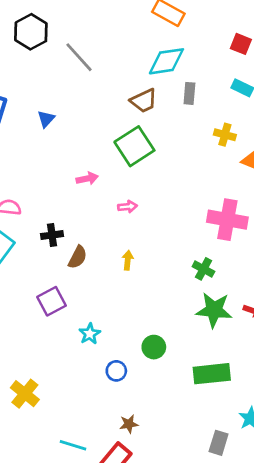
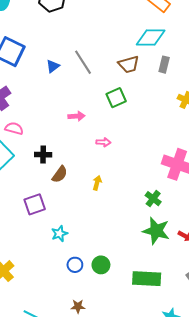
gray line: (79, 57) -> (83, 62), moved
green square: (134, 146) -> (116, 98), size x0.7
green circle: (154, 347) -> (101, 265), moved

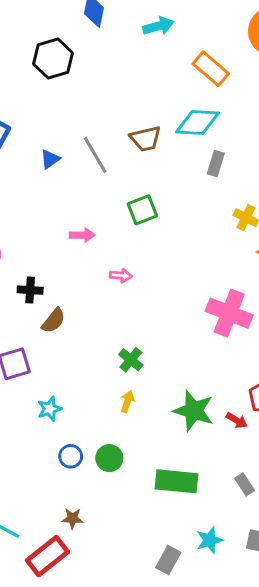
brown trapezoid: (129, 64) -> (146, 139), moved
yellow arrow: (97, 183) -> (127, 402), moved
green cross: (153, 199) -> (131, 360), moved

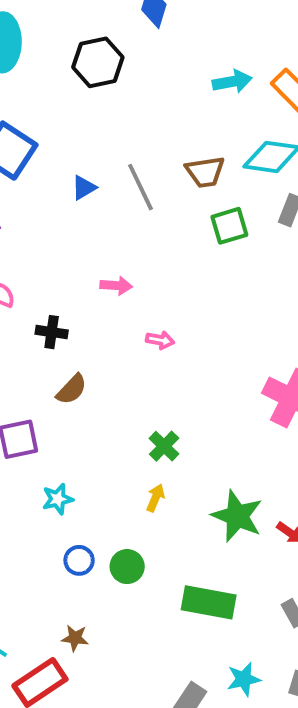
cyan arrow: (158, 26) -> (232, 82), moved
green square: (142, 210) -> (229, 226), moved
black cross: (30, 290) -> (52, 332), moved

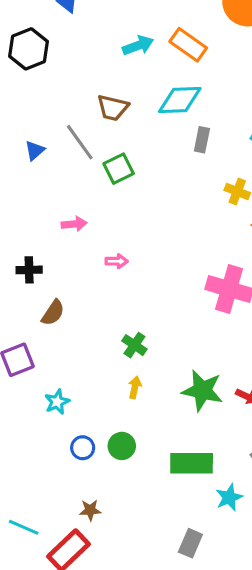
brown trapezoid: (205, 172) -> (113, 108), moved, turned 32
green square: (229, 226) -> (119, 169), moved
cyan star: (244, 679) -> (229, 498), moved

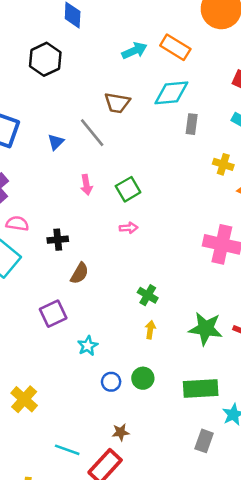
green square: (119, 169) -> (128, 189), moved
pink arrow: (74, 224) -> (86, 185), moved, turned 90
gray rectangle: (190, 543) -> (204, 441), moved

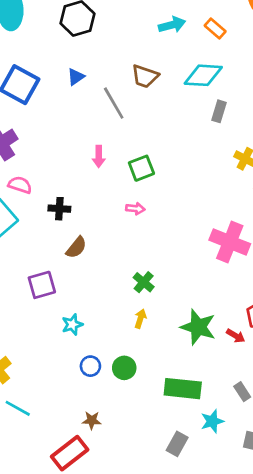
orange rectangle: (175, 47) -> (215, 28), size x0.7
blue triangle: (56, 142) -> (76, 77), moved
cyan line: (67, 450) -> (18, 408), moved

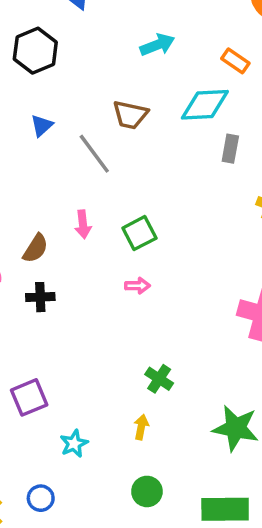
orange rectangle: (215, 28) -> (235, 61), moved
brown semicircle: (76, 247) -> (35, 248), moved
yellow arrow: (140, 319) -> (141, 427), moved
blue circle: (90, 366) -> (41, 498), moved

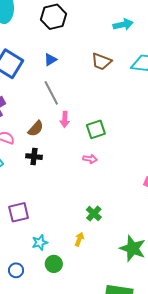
gray line: (94, 154) -> (51, 93), moved
green circle: (147, 491) -> (54, 264), moved

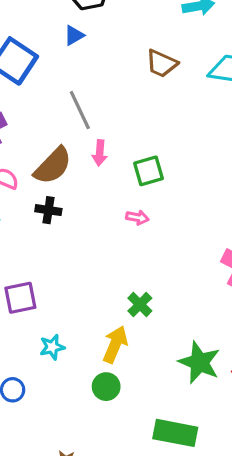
blue triangle: (50, 60) -> (74, 35), moved
brown semicircle: (36, 129) -> (53, 166), size x1.5
yellow arrow: (79, 239) -> (115, 344), size x1.6
green circle: (54, 264) -> (106, 387), moved

